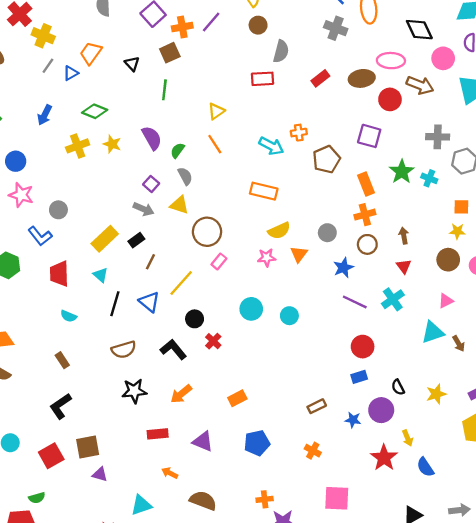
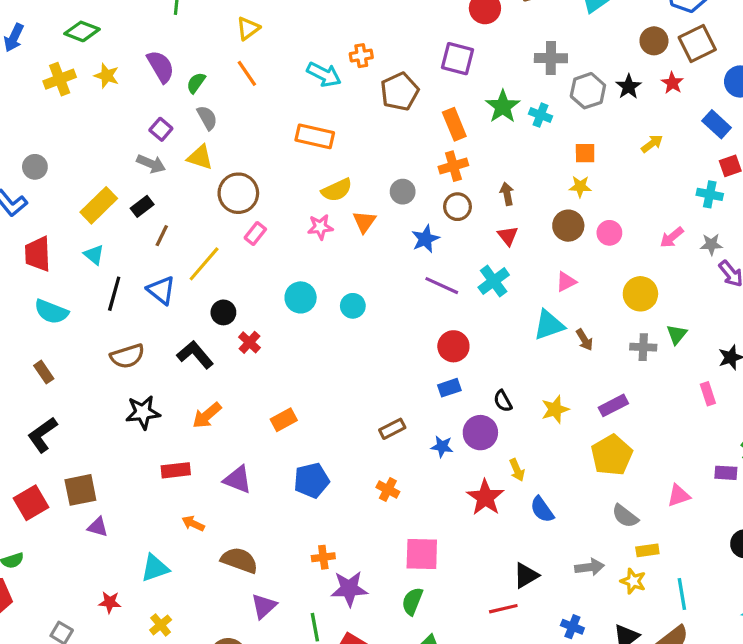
cyan semicircle: (69, 316) -> (51, 312), size x1.5

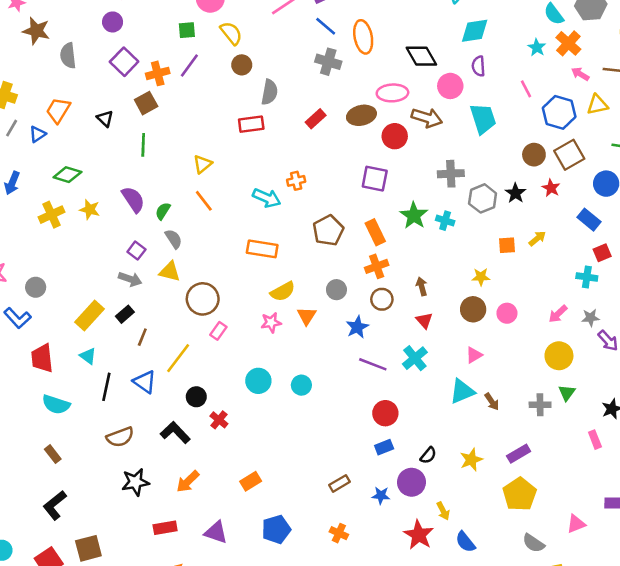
brown pentagon: (400, 92) -> (328, 230), moved
orange square: (585, 153) -> (507, 245), moved
yellow circle: (640, 294) -> (559, 356), moved
black semicircle: (503, 401) -> (428, 455), turned -108

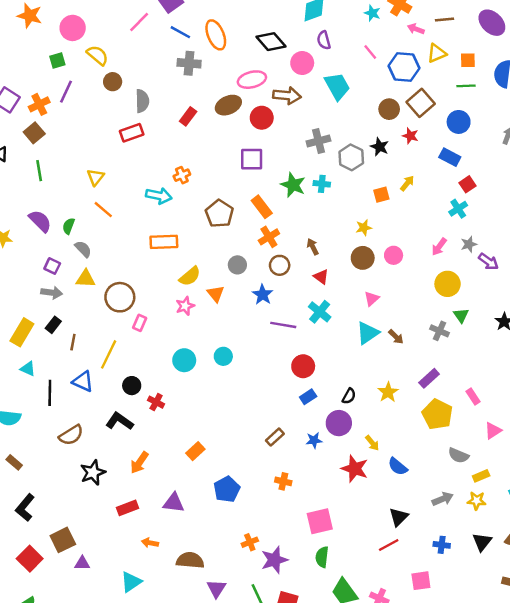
cyan cross: (587, 277) -> (458, 209), turned -30
gray cross: (540, 405) -> (439, 331), turned 36
pink rectangle: (595, 440) -> (473, 397), moved

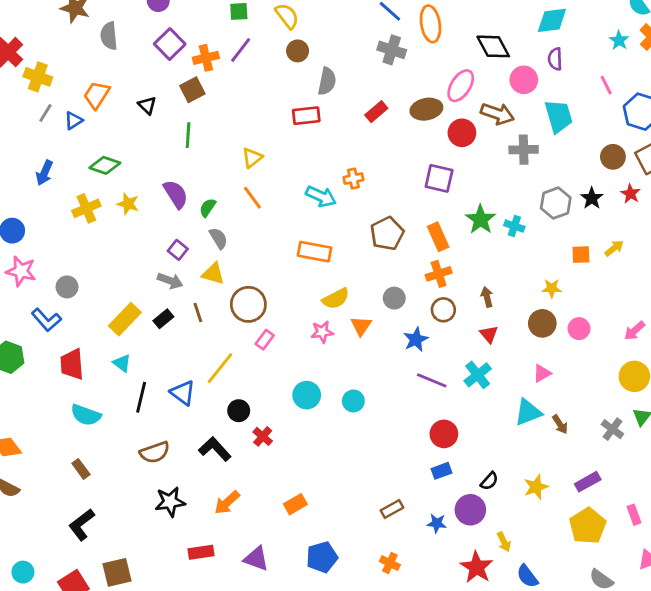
pink ellipse: (252, 80) -> (461, 86), turned -56
gray cross: (318, 141) -> (524, 150), moved
brown line: (73, 342) -> (198, 313), moved, turned -42

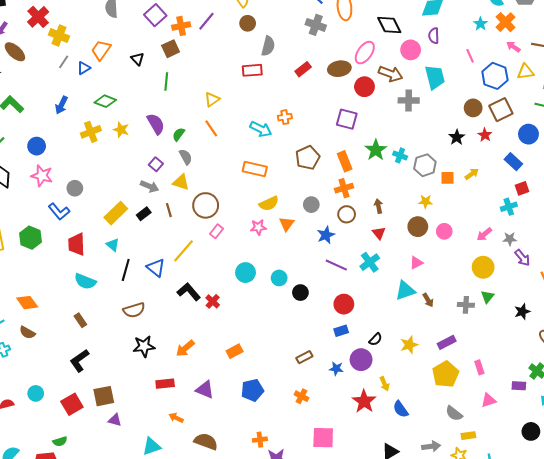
gray hexagon: (556, 203) -> (425, 165), moved
black circle: (239, 411) -> (300, 293), moved
gray cross: (612, 429) -> (466, 305), turned -35
black L-shape: (215, 449) -> (189, 292), moved

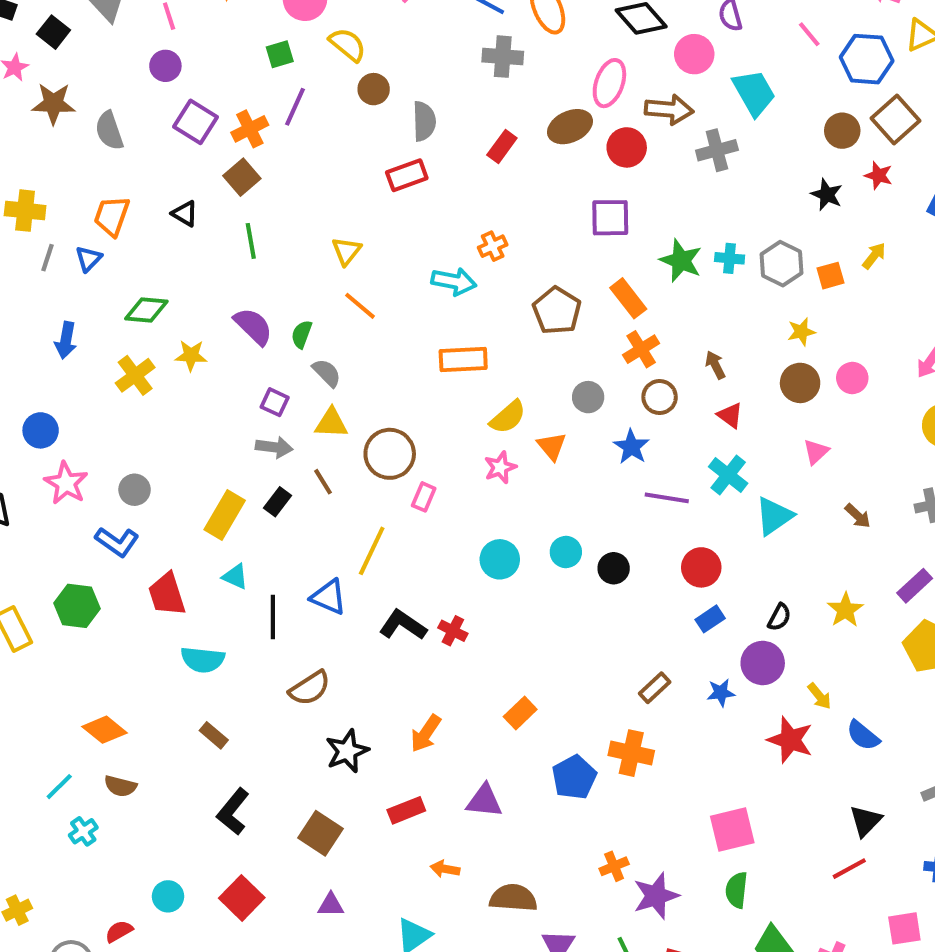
pink star: (42, 176) -> (66, 483), turned 30
cyan triangle: (405, 291) -> (774, 516), moved
brown square: (104, 396) -> (320, 833), moved, turned -30
orange cross: (301, 396) -> (631, 753), moved, size x1.5

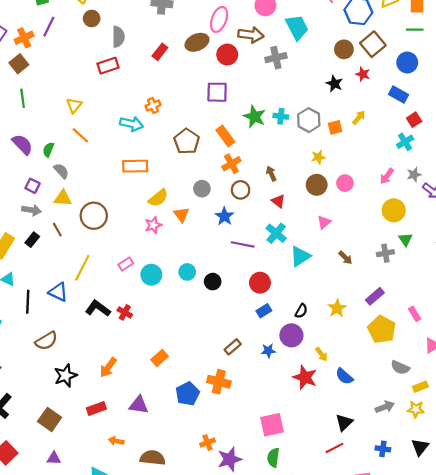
pink rectangle: (424, 497) -> (126, 264), moved, turned 32

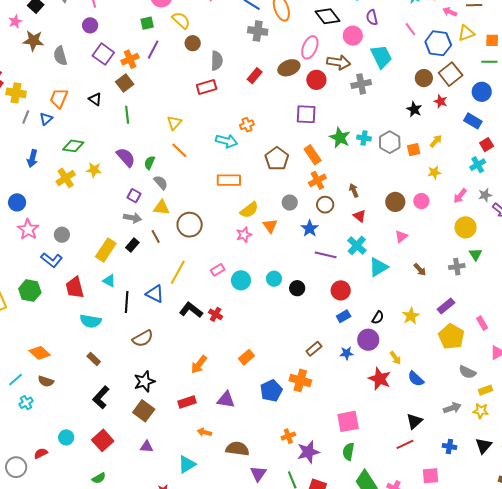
yellow star: (318, 157) -> (434, 172), moved
black star: (65, 376) -> (144, 382), moved

